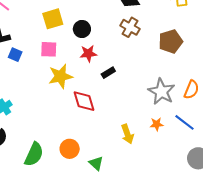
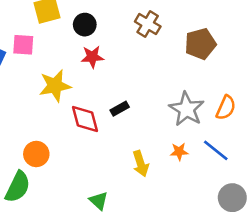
pink square: (49, 49) -> (23, 45), moved
black rectangle: (108, 73) -> (120, 109), moved
orange circle: (70, 149) -> (36, 154), moved

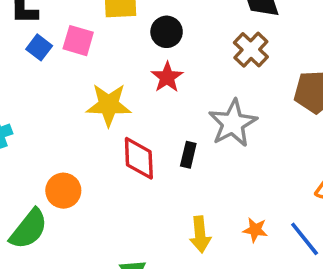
red star: (92, 57) -> (167, 77), turned 30
black rectangle: (120, 109) -> (188, 155), turned -60
gray star: (187, 109) -> (233, 123), moved

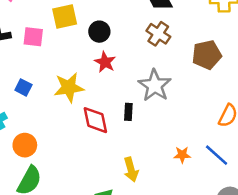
pink square: (78, 41) -> (33, 37), moved
blue square: (39, 47) -> (23, 87), moved
orange circle: (63, 191) -> (25, 145), moved
yellow arrow: (200, 234) -> (131, 169), moved

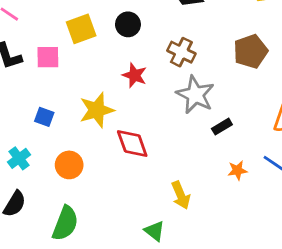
black circle: (99, 32) -> (128, 24), moved
brown cross: (158, 34) -> (181, 52), moved
black rectangle: (128, 112) -> (222, 127), moved, turned 63
orange circle: (25, 145) -> (69, 165), moved

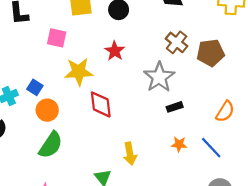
brown cross: (181, 52) -> (177, 42), moved
pink square: (48, 57) -> (57, 38), moved
blue square: (44, 117) -> (35, 87), moved
green semicircle: (65, 223) -> (51, 145), moved

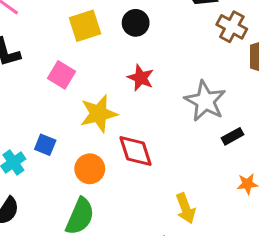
pink square: (57, 38) -> (62, 75), turned 30
brown cross: (177, 42) -> (232, 27), moved
orange circle: (47, 110) -> (90, 169), moved

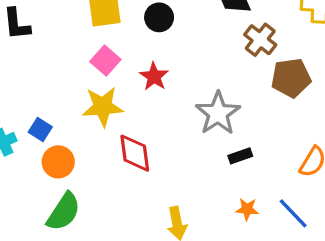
pink square: (62, 75) -> (105, 61), moved
orange circle: (90, 169) -> (58, 162), moved

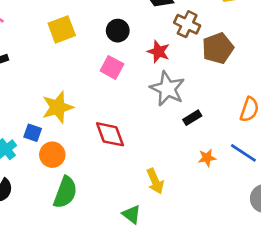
black circle: (159, 17) -> (118, 31), moved
pink square: (105, 61) -> (112, 67), moved
red star: (154, 77) -> (158, 52), moved
yellow star: (103, 107) -> (58, 107), moved

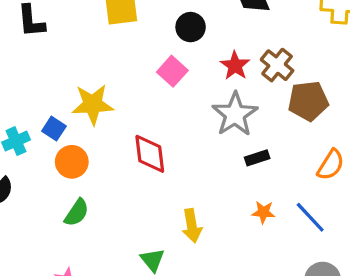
brown cross: (187, 24) -> (277, 65), moved
brown pentagon: (218, 48) -> (308, 101), moved
green semicircle: (65, 192) -> (77, 213), size x0.7

